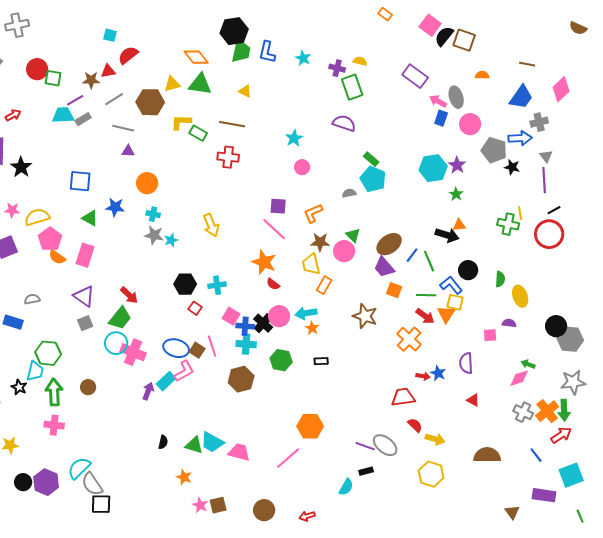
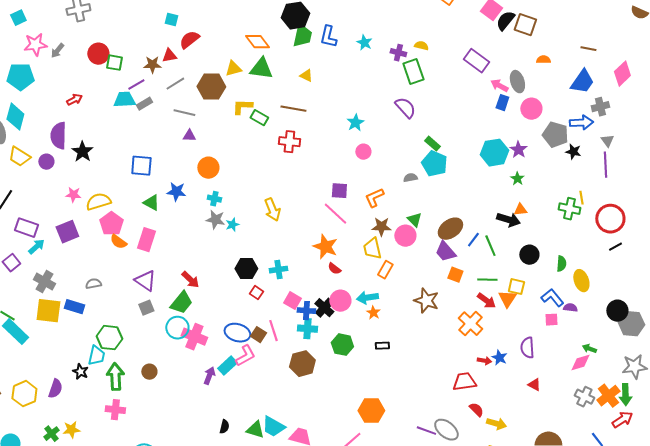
purple semicircle: (344, 123) -> (405, 108), turned 30
black line: (554, 210) -> (615, 247), moved
blue L-shape: (451, 285) -> (552, 298), moved

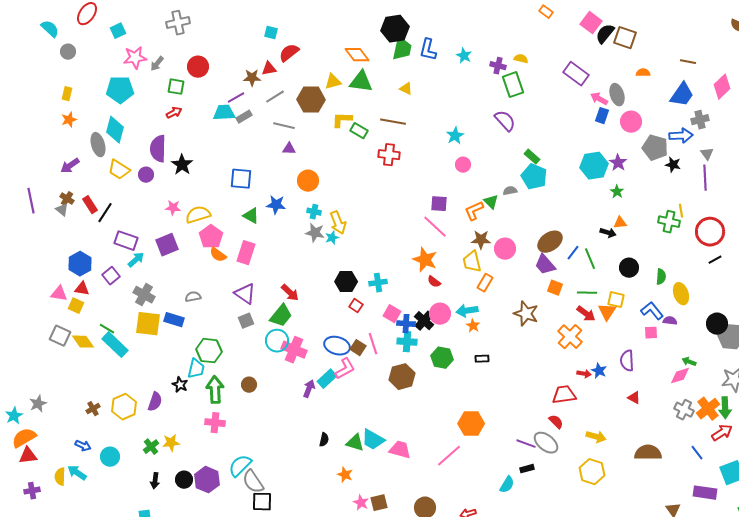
green square: (114, 63) -> (176, 87), moved
yellow arrow: (272, 210) -> (338, 223), moved
green triangle: (414, 220) -> (491, 202), moved
black arrow: (508, 220) -> (608, 233), size x0.7
red semicircle: (476, 410) -> (556, 422), moved

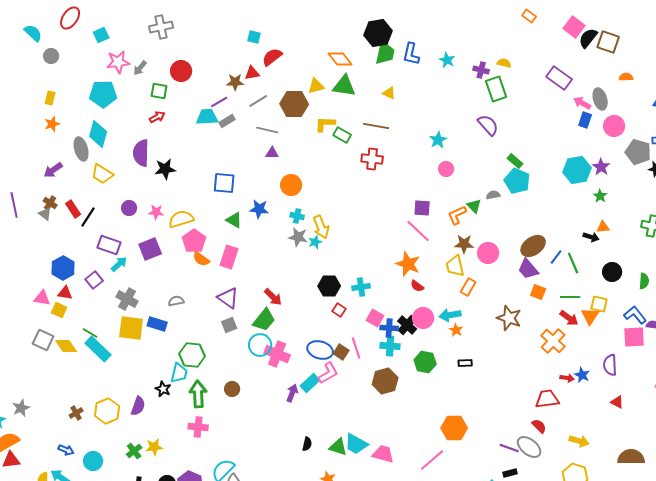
black star: (182, 165) -> (165, 169), turned 30
purple circle: (146, 175) -> (129, 208), moved
pink square: (651, 333) -> (634, 337), size x1.6

